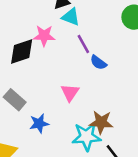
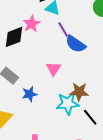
pink star: (44, 36) -> (32, 24), turned -30
blue semicircle: (98, 63) -> (76, 44), size x1.5

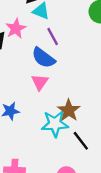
blue semicircle: (76, 44) -> (43, 58), moved
brown star: (79, 92) -> (69, 110), turned 30

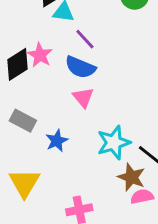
pink star: (16, 29) -> (40, 55), moved
brown star: (69, 110) -> (131, 177), moved

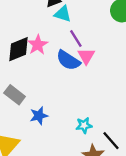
pink triangle: (83, 97) -> (86, 56), moved
cyan star: (114, 143) -> (84, 125), size x0.6

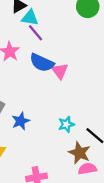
purple line: (76, 39) -> (35, 33), moved
pink triangle: (86, 56) -> (60, 71), moved

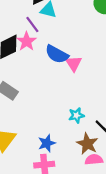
purple line: (35, 33) -> (32, 25), moved
blue star: (21, 121) -> (47, 143), moved

